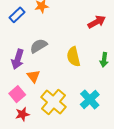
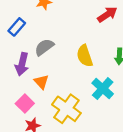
blue rectangle: (17, 15) -> (17, 27), moved
cyan cross: (90, 99) -> (103, 89), moved

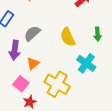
orange triangle: (41, 82) -> (33, 63), turned 40

